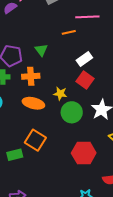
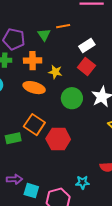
orange line: (69, 32) -> (63, 26), moved
yellow star: (60, 94) -> (55, 72), moved
red hexagon: (84, 153) -> (58, 139), moved

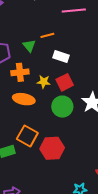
white rectangle: (87, 45) -> (61, 56), moved, turned 56
red square: (86, 66) -> (65, 82), moved, turned 30

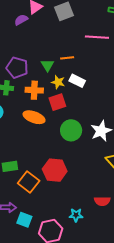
yellow star: (44, 82) -> (58, 82), moved
red square: (65, 82) -> (57, 102), moved
orange square: (27, 136) -> (29, 182), moved

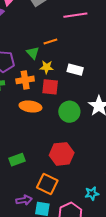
white rectangle: (77, 81) -> (75, 70), moved
red square: (57, 102) -> (50, 87), turned 36
orange square: (29, 182) -> (47, 184), moved

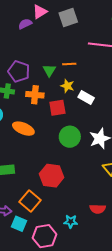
yellow star: (47, 67) -> (67, 86), moved
red square: (50, 87) -> (57, 108), turned -30
orange ellipse: (30, 107) -> (23, 129), moved

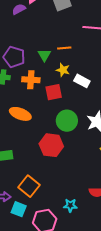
red hexagon: (52, 176) -> (51, 145), moved

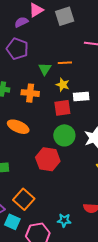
purple pentagon: (14, 57) -> (17, 49), moved
white rectangle: (82, 81) -> (81, 96), turned -35
red square: (54, 92) -> (62, 108), moved

